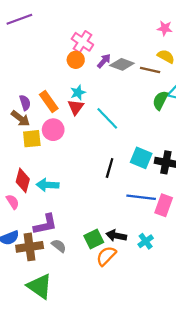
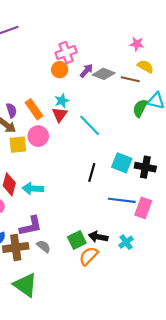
pink star: (165, 28) -> (137, 44), moved
pink cross: (82, 42) -> (66, 52), turned 36

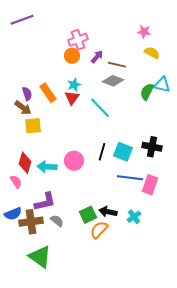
gray diamond: (104, 74) -> (113, 81), moved
brown line: (130, 79) -> (117, 65), moved
pink circle: (38, 136) -> (74, 161), moved
cyan square: (122, 163) -> (123, 152), moved

